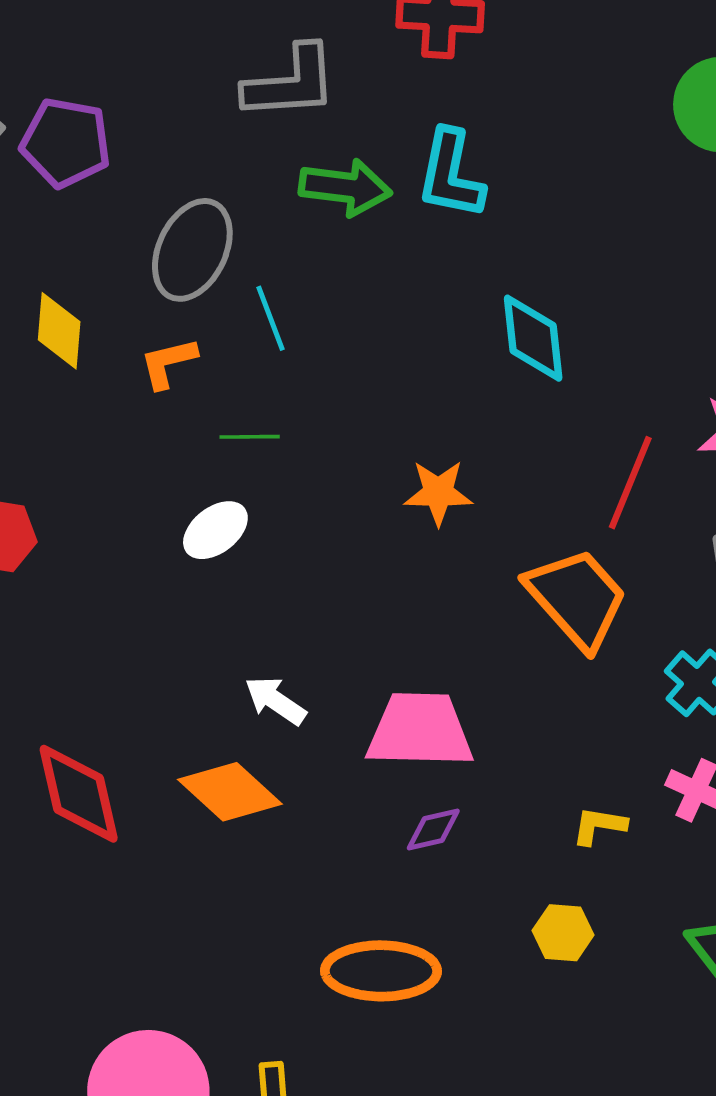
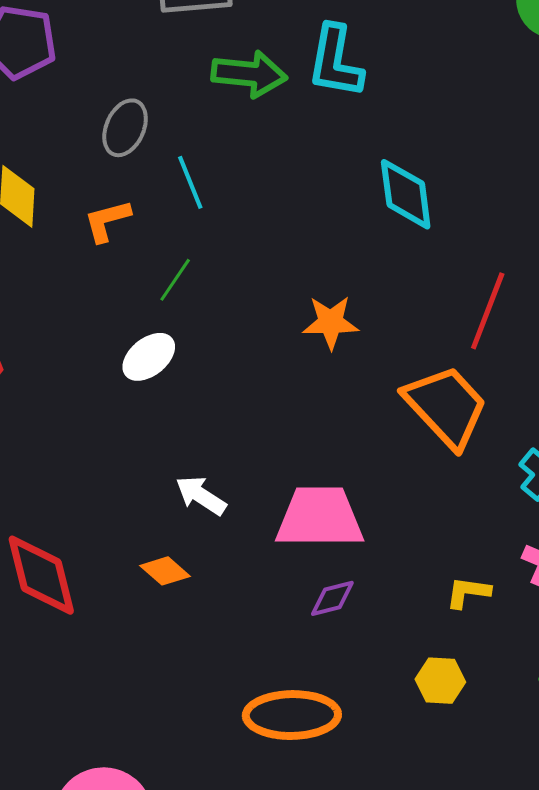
gray ellipse: (192, 250) -> (125, 128), size x0.7
green line: (250, 437) -> (175, 280), turned -54
orange diamond: (230, 792) -> (165, 571), size x0.6

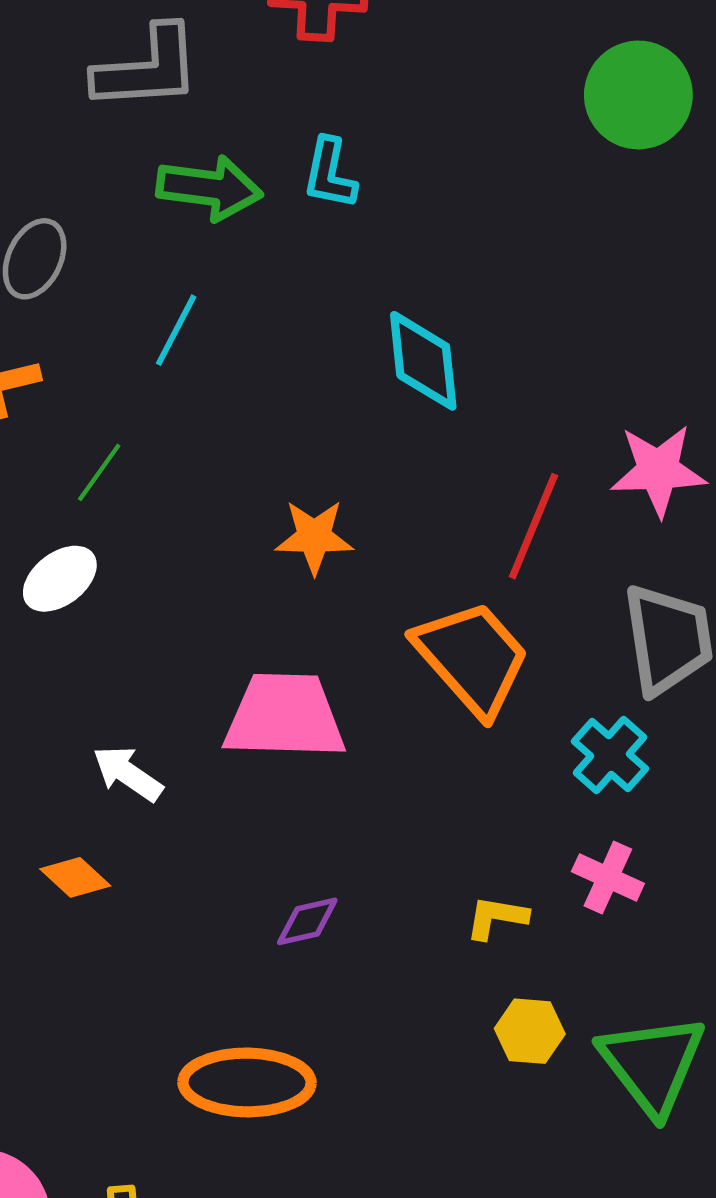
cyan L-shape: (335, 61) -> (330, 174), size x0.7
cyan line: (190, 182) -> (176, 330), moved, turned 48
pink trapezoid: (320, 517) -> (285, 716), moved
yellow hexagon: (440, 681) -> (530, 1031), moved

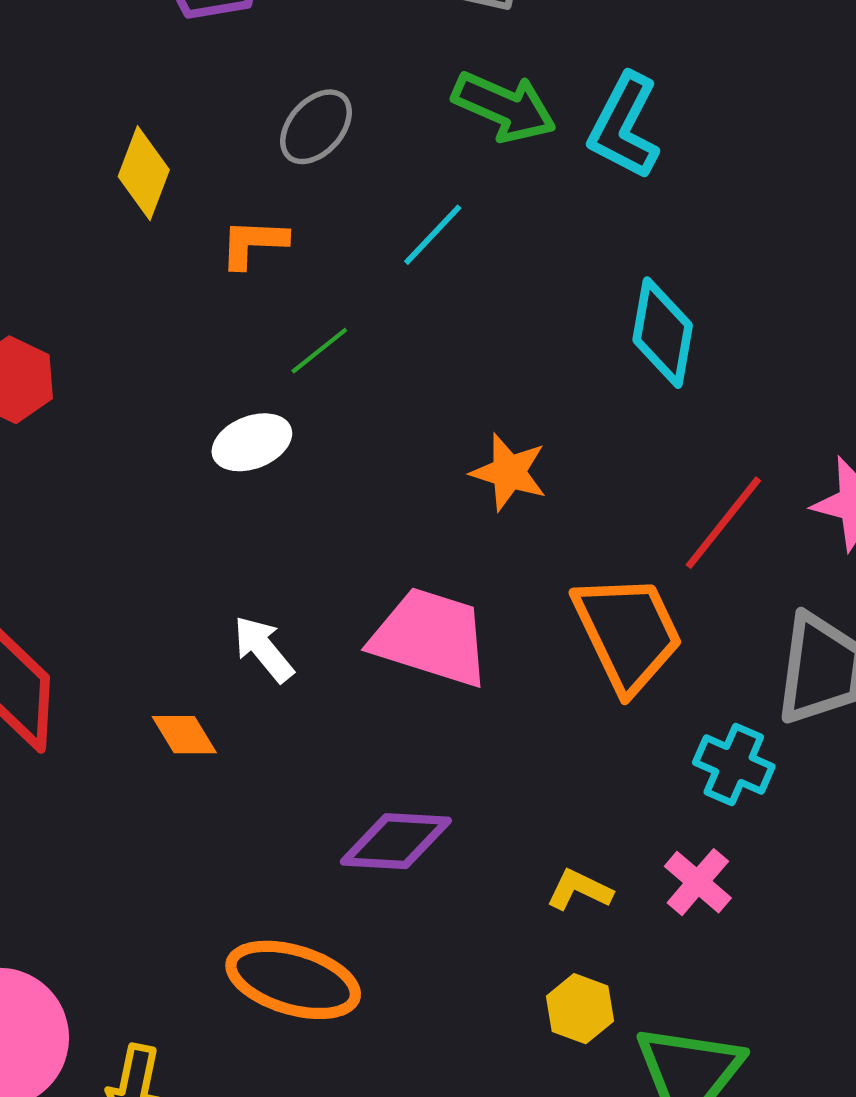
cyan L-shape: (330, 174) -> (624, 126), size x1.4
cyan cross: (610, 755) -> (734, 764), turned -34
purple diamond: (307, 921) -> (396, 841), size x1.6

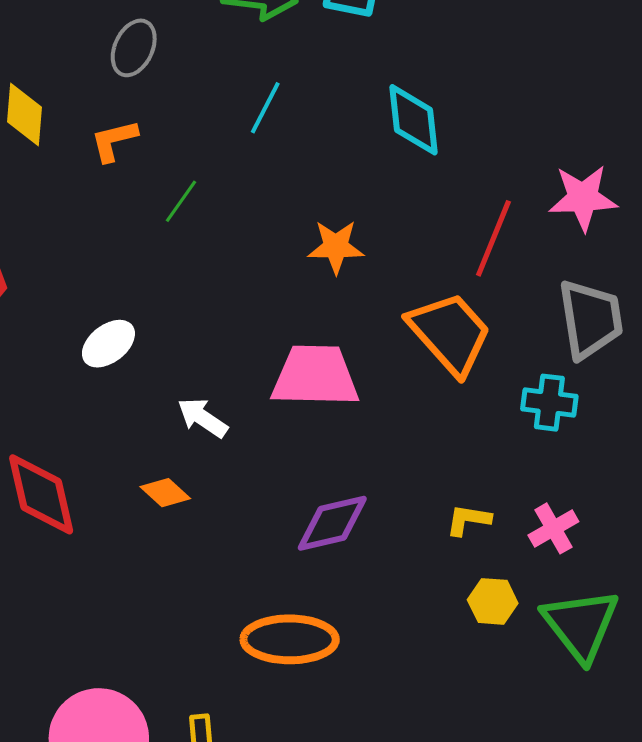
cyan line: (433, 235) -> (265, 108), moved
white ellipse: (252, 442) -> (108, 344), moved
pink cross: (698, 882) -> (553, 528), moved, turned 36

